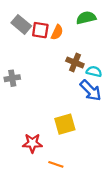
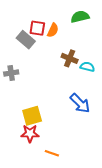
gray rectangle: (21, 24) -> (26, 40), moved
blue arrow: (91, 90) -> (80, 103), moved
yellow square: (65, 124) -> (32, 116), moved

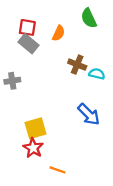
green semicircle: (80, 17) -> (89, 18), turned -102
red square: (37, 28) -> (27, 27), moved
red star: (30, 133) -> (33, 148), turned 30

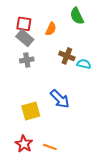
gray cross: (12, 81) -> (27, 60), moved
blue arrow: (89, 114) -> (60, 99), moved
red star: (33, 148) -> (24, 144), moved

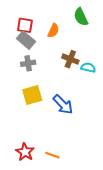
yellow square: (31, 111) -> (32, 95), moved

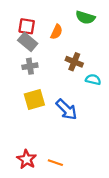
green semicircle: (81, 17) -> (85, 17), turned -48
cyan semicircle: (88, 68) -> (93, 80), moved

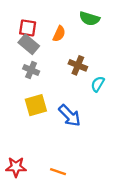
gray cross: (30, 66) -> (31, 70), turned 32
cyan semicircle: (93, 80) -> (98, 84), turned -72
red star: (27, 159) -> (16, 167), moved, turned -30

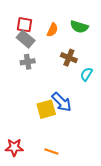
green semicircle: (89, 19) -> (79, 27), moved
gray cross: (31, 70) -> (28, 62), turned -32
yellow square: (36, 105) -> (46, 109), moved

